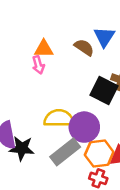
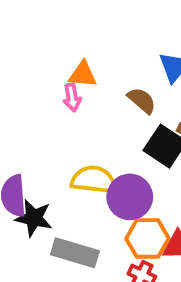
brown semicircle: (84, 47) -> (142, 100), moved
gray rectangle: (65, 152) -> (75, 253), moved, turned 48

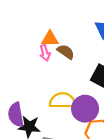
brown semicircle: (142, 100) -> (66, 52), moved

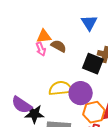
purple semicircle: (16, 115) -> (22, 105), turned -40

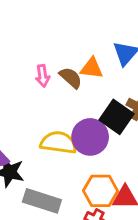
orange triangle: (44, 36) -> (92, 68), moved
purple circle: (81, 93) -> (90, 137), moved

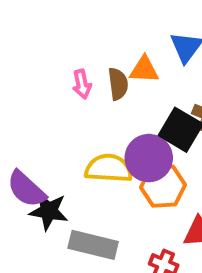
brown semicircle: (71, 78) -> (118, 84), turned 45
orange hexagon: (101, 191) -> (163, 186), moved

